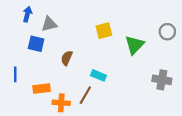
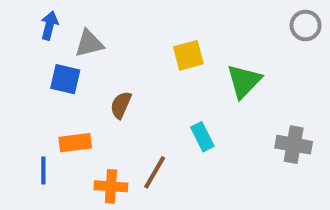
gray circle: (167, 32) -> (306, 25), moved
blue line: (15, 74) -> (43, 170), moved
cyan rectangle: (98, 75) -> (202, 137), moved, turned 40
orange rectangle: (42, 89) -> (75, 143), moved

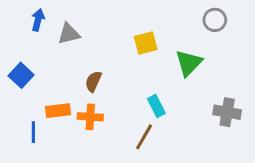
gray circle: (306, 25) -> (215, 20), moved
blue square: (65, 79) -> (21, 75), moved, turned 30
brown line: (155, 172) -> (144, 137), moved
orange cross: (111, 186) -> (90, 117), moved

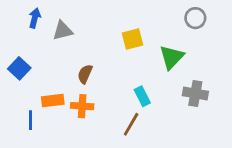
gray cross: (227, 112) -> (195, 94), moved

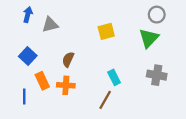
green triangle: (172, 57) -> (149, 38), moved
blue square: (19, 68) -> (28, 56), moved
orange rectangle: (53, 100) -> (42, 81), turned 72

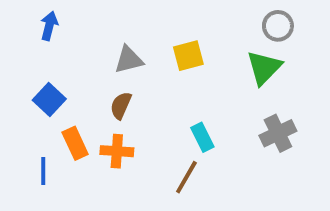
gray triangle: (50, 25) -> (129, 60), moved
gray cross: (157, 75) -> (278, 133), turned -36

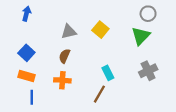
yellow square: (188, 56) -> (100, 30), turned -35
orange rectangle: (75, 143) -> (26, 76), moved, turned -49
blue line: (43, 171) -> (32, 97), moved

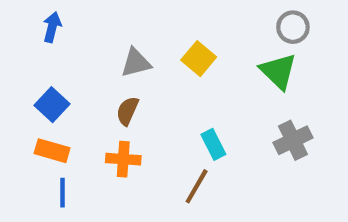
green triangle: (141, 36) -> (278, 71), turned -30

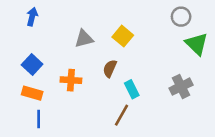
green triangle: (278, 71) -> (197, 44), moved
brown semicircle: (127, 111) -> (110, 68), moved
orange cross: (123, 159) -> (71, 80), moved

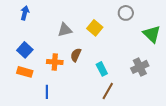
gray circle: (181, 17) -> (126, 13), moved
brown semicircle: (110, 68) -> (76, 55), moved
brown line: (121, 115) -> (108, 91), moved
blue line: (39, 119) -> (47, 92), moved

